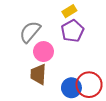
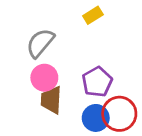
purple pentagon: (72, 31) -> (97, 82), moved
pink circle: (43, 52) -> (44, 78), moved

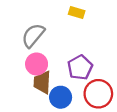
yellow rectangle: (93, 15) -> (77, 13), turned 49
blue circle: (96, 118) -> (61, 97), moved

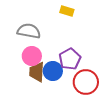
gray semicircle: (33, 35) -> (29, 31), turned 60
blue circle: (61, 97) -> (53, 71), moved

